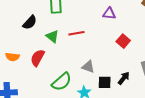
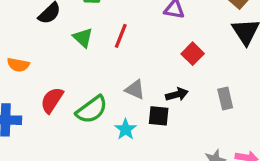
red line: (76, 33) -> (121, 36), turned -63
red semicircle: (37, 58) -> (52, 100), moved
black arrow: (124, 78) -> (177, 94), moved, turned 32

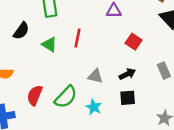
black square: (159, 116) -> (128, 98), moved

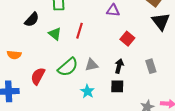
black arrow: (127, 74) -> (119, 66), turned -56
gray triangle: (95, 76) -> (92, 65), turned -32
green semicircle: (66, 97) -> (68, 67), moved

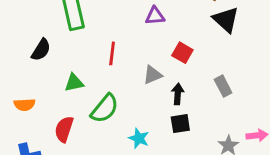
green triangle: (55, 34) -> (74, 83), moved, turned -40
gray triangle: (92, 65) -> (153, 75), moved

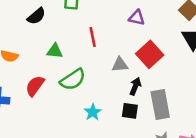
red line: (112, 53) -> (93, 37), turned -36
red square: (182, 53) -> (150, 54), size x1.5
gray rectangle: (223, 86) -> (160, 105), moved, size x1.6

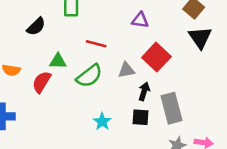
red line: (93, 37) -> (96, 44), turned -60
green semicircle: (73, 80) -> (89, 76), moved
red semicircle: (35, 86) -> (42, 82), moved

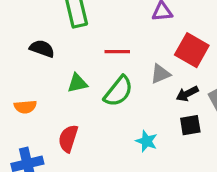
black semicircle: (36, 26) -> (42, 49), turned -102
red semicircle: (42, 82) -> (68, 139), moved
black arrow: (144, 91) -> (187, 94), turned -120

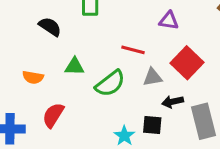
red line: (117, 52) -> (133, 50), moved
orange semicircle: (25, 107) -> (33, 77), moved
black square: (190, 125) -> (152, 125), moved

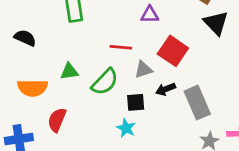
black semicircle: (50, 27) -> (25, 38), moved
orange semicircle: (33, 77) -> (32, 88), size x1.5
black square: (152, 125) -> (136, 102), moved

